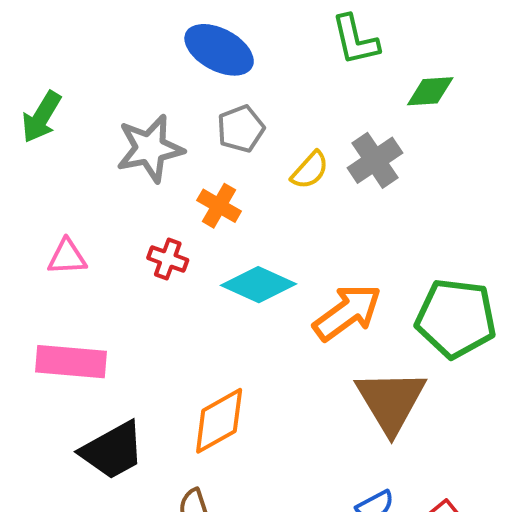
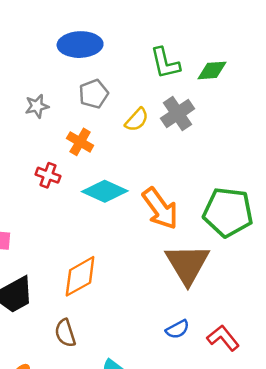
green L-shape: (355, 40) -> (165, 63), moved
blue ellipse: (219, 50) -> (80, 45), turned -30
gray star: (150, 148) -> (37, 106), size x0.6
orange arrow: (347, 312) -> (160, 209), turned 90

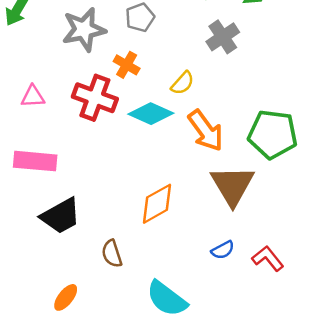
gray star: (37, 106) -> (84, 30), size x1.8
yellow semicircle: (137, 120) -> (183, 83), moved
red cross: (48, 175) -> (95, 98), size x1.8
orange diamond: (80, 276) -> (157, 204), moved

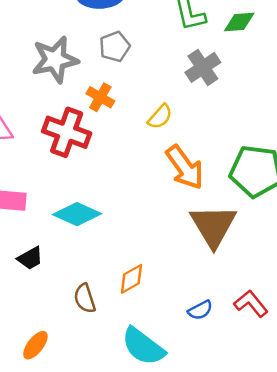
cyan diamond: (151, 114) -> (77, 214), moved
orange diamond: (157, 204) -> (131, 279), moved, size x0.7
black trapezoid: (61, 216) -> (30, 258), size x0.6
blue semicircle: (223, 250) -> (200, 310), moved

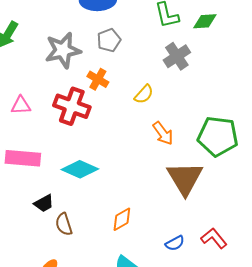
orange arrow: (185, 167) -> (163, 133), size x0.7
brown semicircle: (85, 298) -> (64, 224), moved

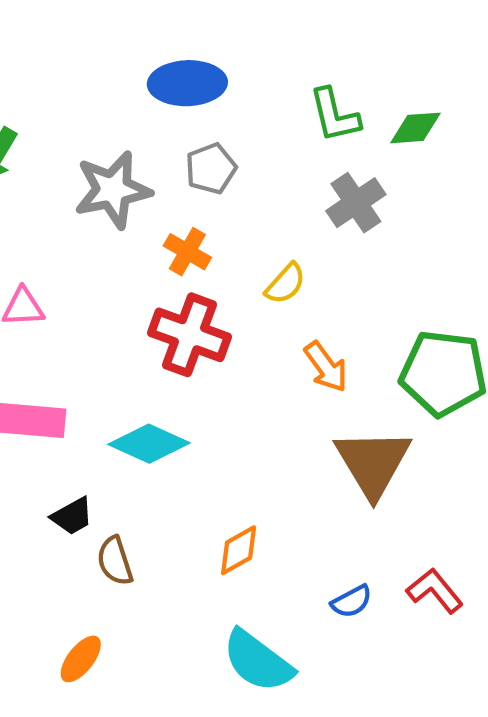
red cross: (72, 106) -> (190, 335), moved

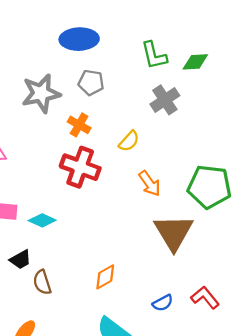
gray pentagon: (211, 168) -> (91, 83), turned 30
cyan diamond: (149, 444) -> (42, 220), moved, size x0.7

